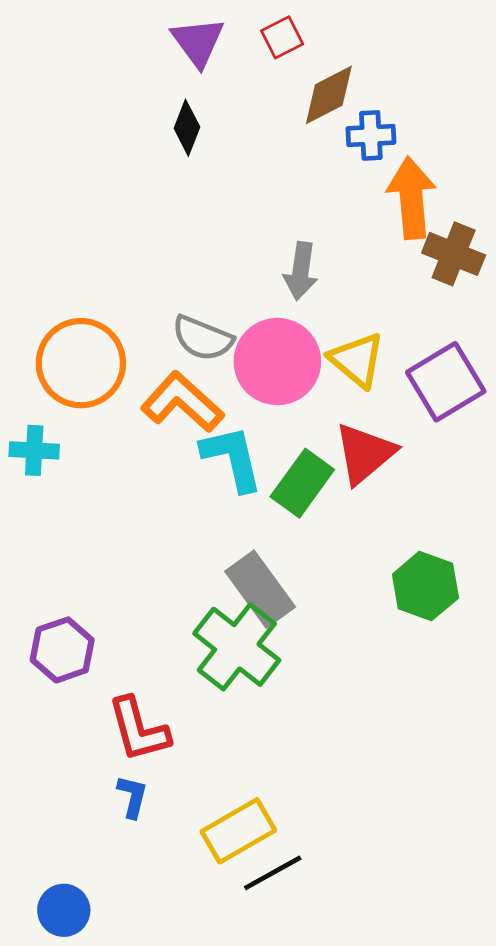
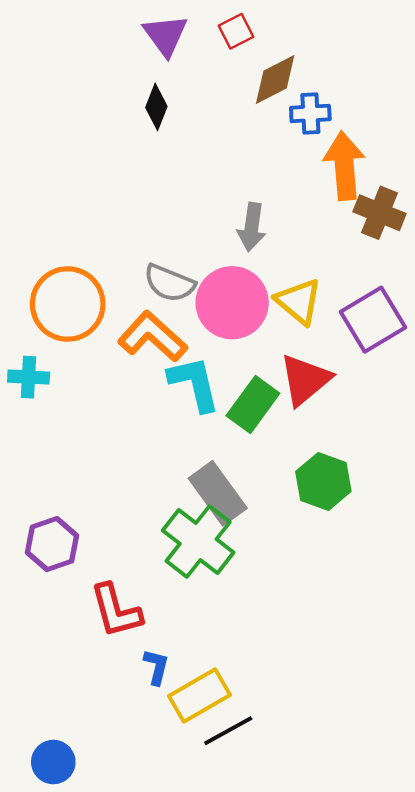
green hexagon: (425, 586) -> (323, 481), moved
blue L-shape: (132, 796) -> (156, 667), moved

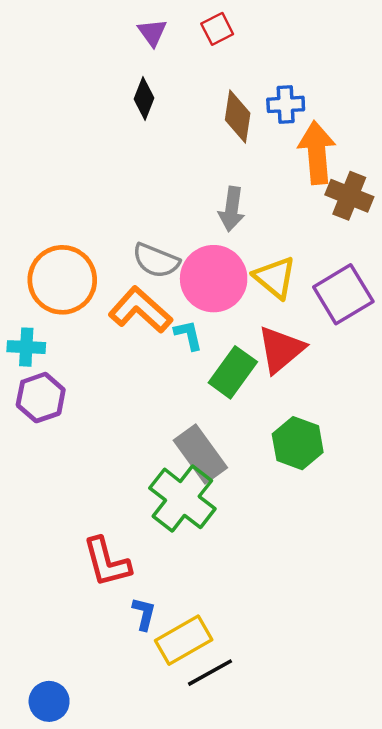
purple triangle: (166, 35) -> (152, 32), size x0.7
brown diamond: (275, 80) -> (238, 116), moved, turned -54
cyan L-shape: (194, 384) -> (188, 335), moved, size x0.6
purple hexagon: (52, 544) -> (41, 398), moved

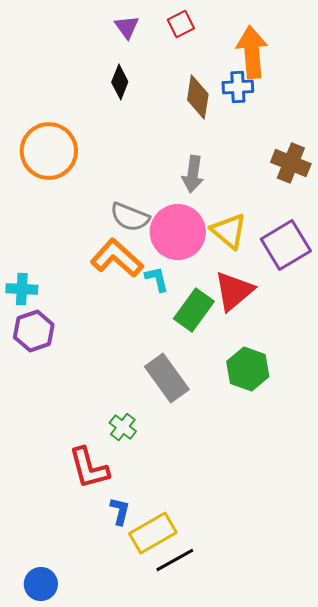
orange arrow: (317, 153) -> (252, 52), moved
orange circle: (62, 280) -> (49, 151), moved
green cross: (182, 498) -> (123, 427), moved, size x0.5

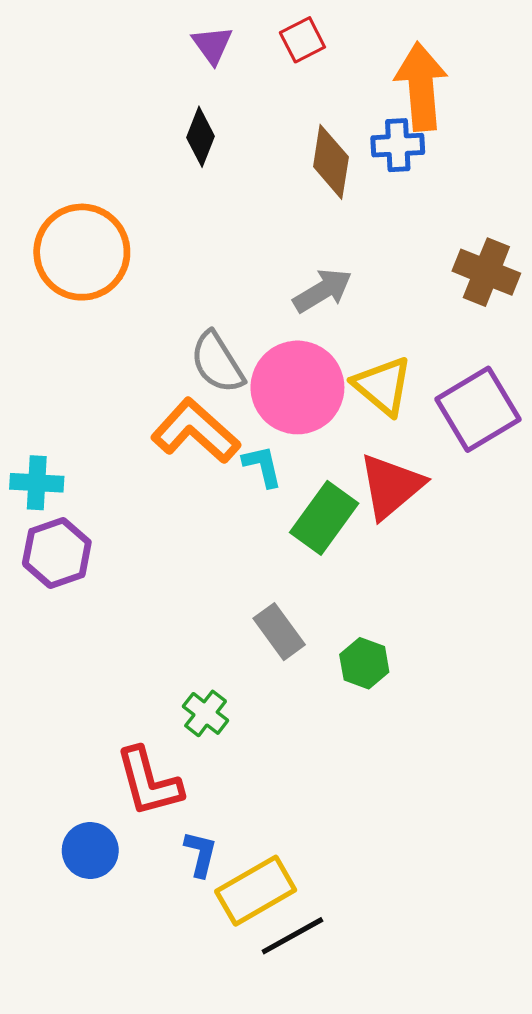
gray arrow: (193, 174) -> (323, 291), turned -129
gray semicircle: (130, 217) -> (217, 362), turned 36
green hexagon: (248, 369) -> (364, 663), moved, size x0.7
gray rectangle: (167, 378) -> (279, 632), size x0.7
blue circle: (41, 584) -> (90, 850), moved

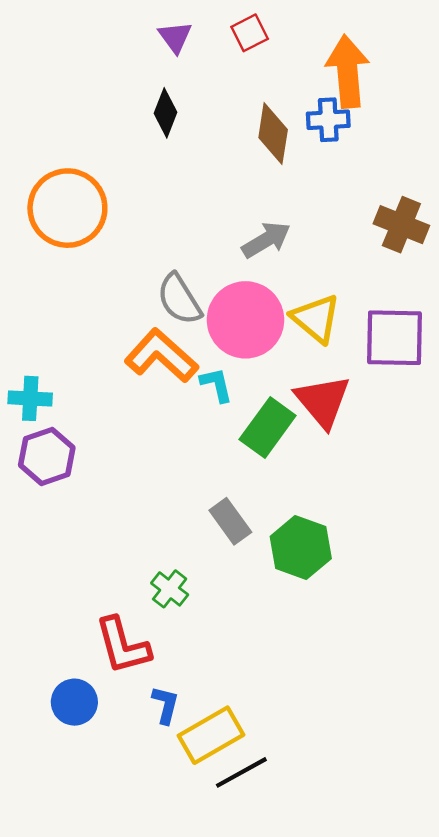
purple square: (478, 409) -> (395, 338), turned 32
red triangle: (391, 486) -> (323, 401), turned -30
green hexagon: (364, 663) -> (301, 548), size x1.5

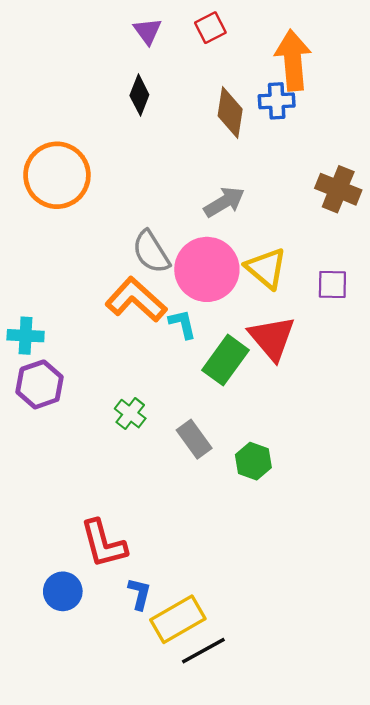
purple square: (395, 338) -> (332, 285), size x0.6
green hexagon: (301, 548) -> (253, 461), size x0.7
green cross: (170, 589) -> (130, 414), moved

